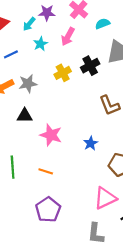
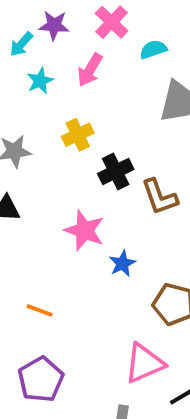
black cross: (90, 66) -> (116, 172), moved
pink star: (51, 135) -> (84, 231), moved

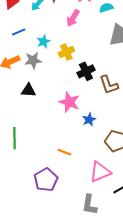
cyan star: (40, 81) -> (43, 42), moved
orange line: (40, 310) -> (64, 152), moved

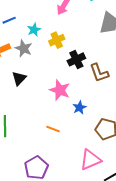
gray star: (33, 60) -> (24, 48), turned 30
black triangle: (29, 90) -> (19, 78), turned -49
orange line: (64, 152) -> (53, 129), moved

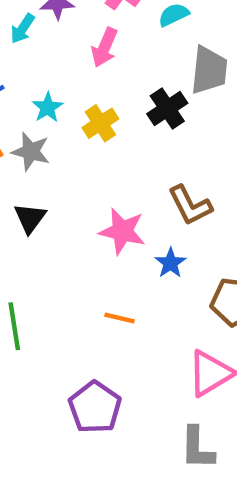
black cross: (76, 59) -> (167, 108), moved
brown L-shape: (99, 73) -> (190, 205), moved

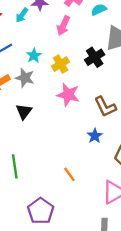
pink star: (122, 231) -> (68, 95), moved
orange line: (120, 318) -> (69, 174), moved, turned 40
purple pentagon: (95, 407) -> (41, 211), moved

